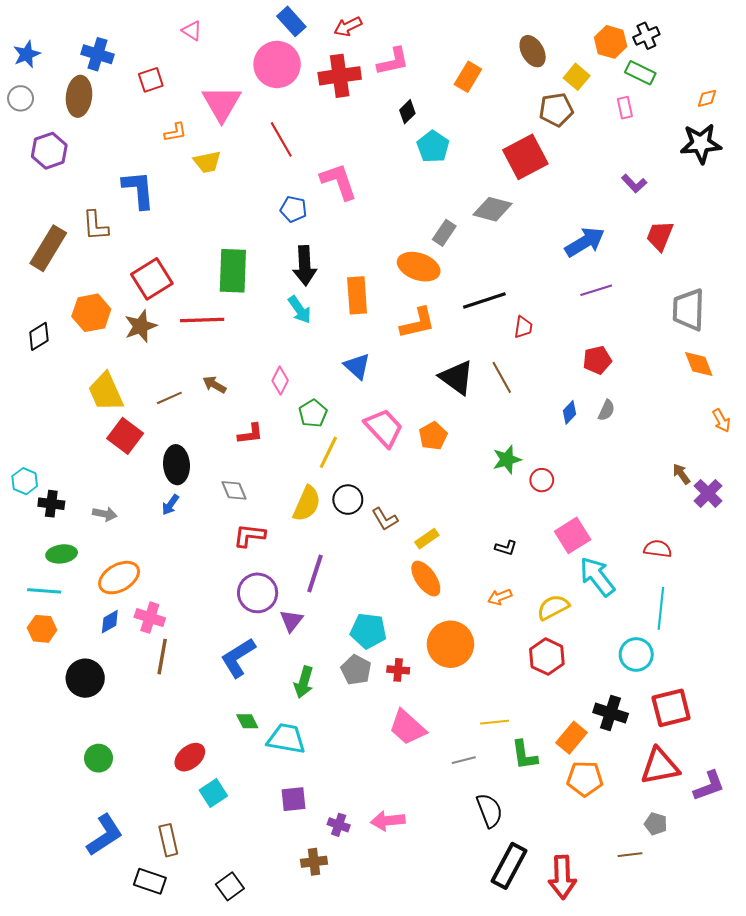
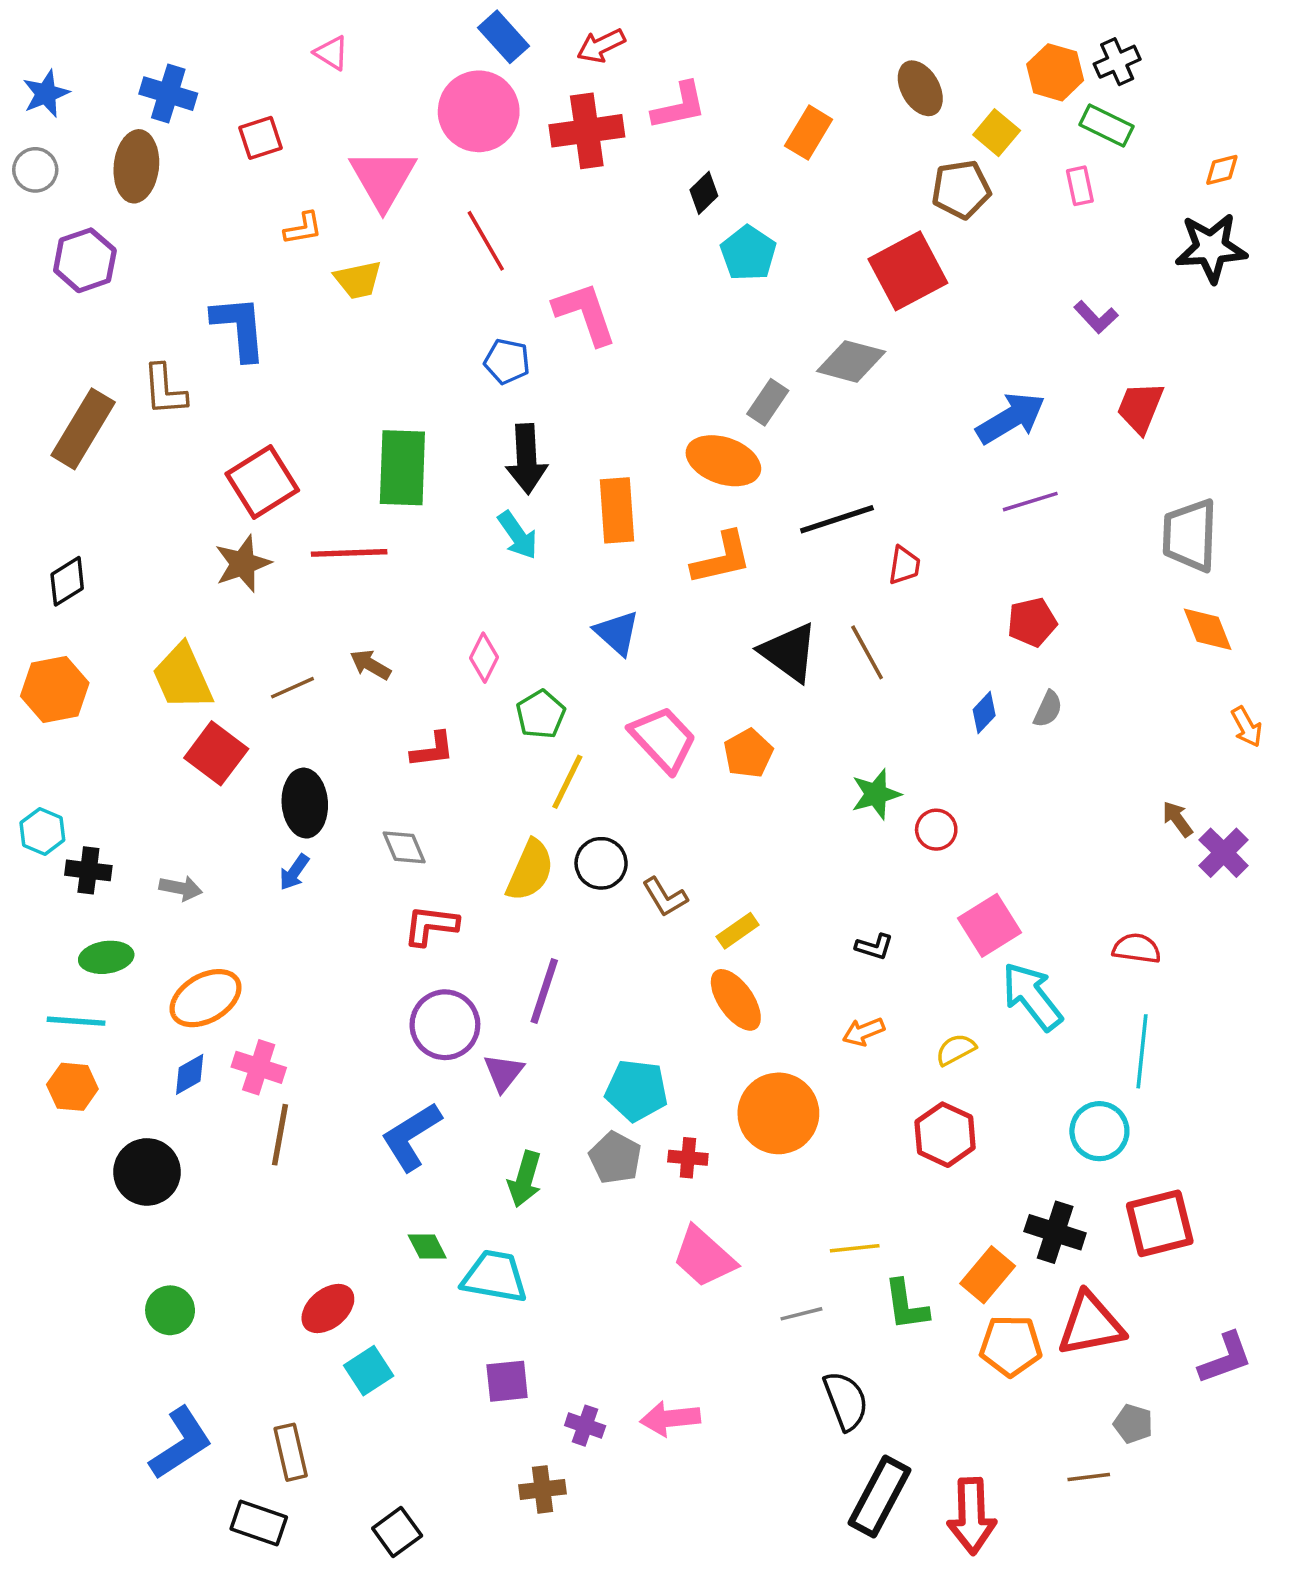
orange hexagon: (91, 313) -> (55, 690), moved
yellow semicircle: (553, 607) -> (956, 1050), size x0.7
red triangle: (660, 766) -> (1091, 1324), moved

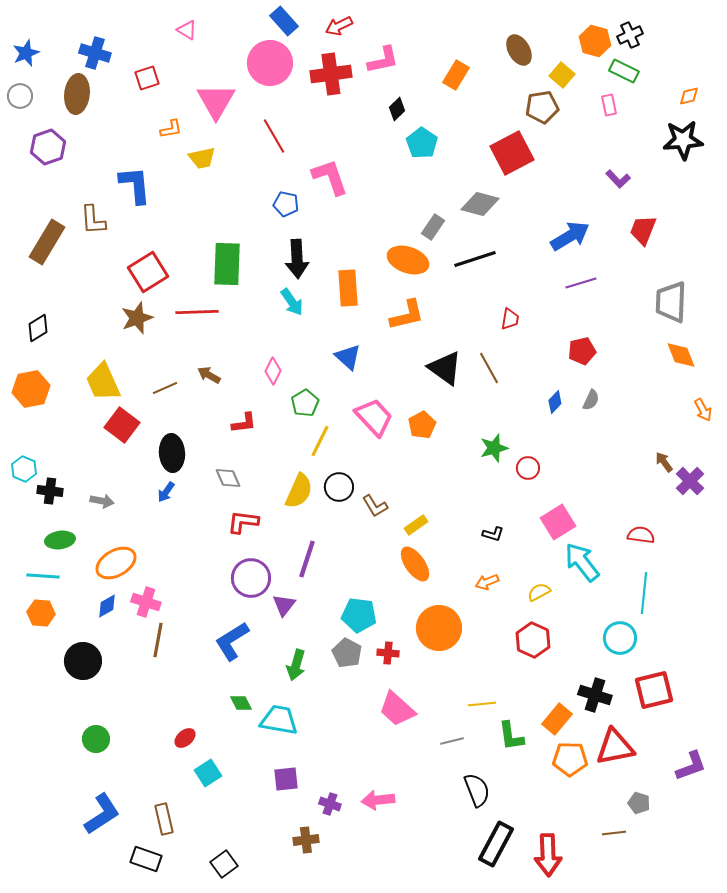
black line: (837, 519) -> (475, 259), moved
red ellipse: (328, 1309) -> (185, 738), size x0.7

